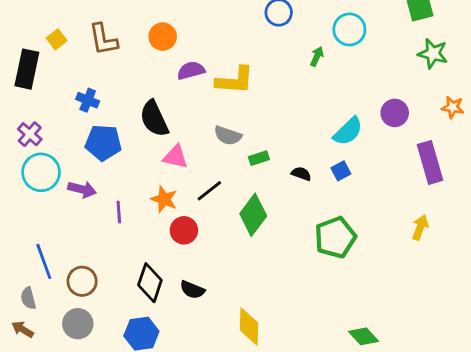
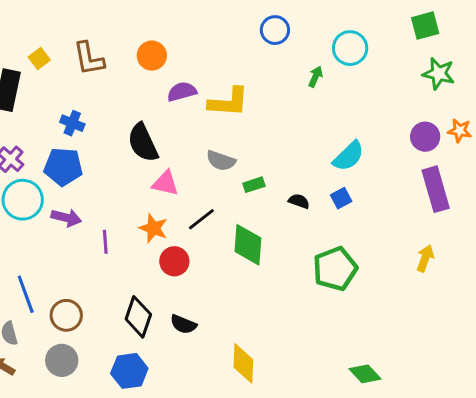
purple circle: (395, 113) -> (425, 137), moved
blue pentagon: (103, 143) -> (63, 167), moved
green diamond: (253, 215) -> (248, 245), turned -33

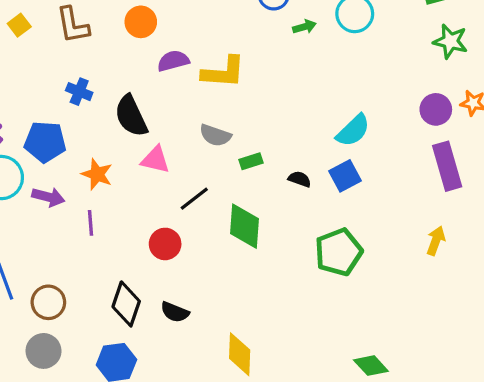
green arrow: (316, 77) -> (304, 27), moved, turned 50
blue cross: (72, 123) -> (79, 92), moved
blue square: (341, 198) -> (345, 176), size x1.4
orange star: (153, 228) -> (97, 174), moved

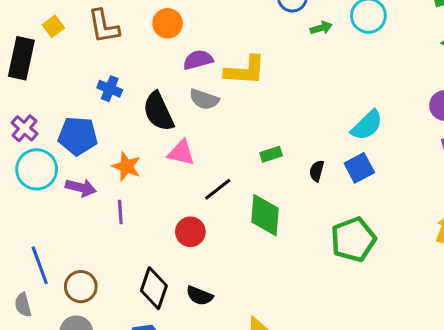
gray semicircle: (215, 135) -> (204, 99), moved
black semicircle: (300, 179) -> (317, 171), turned -95

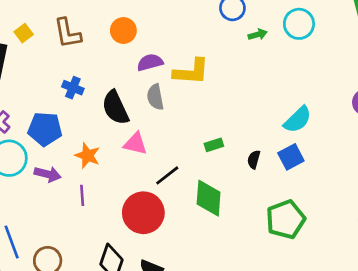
gray semicircle: (204, 99) -> (155, 97), turned 60
red circle: (190, 232) -> (143, 213), size x1.6

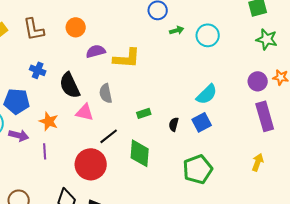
cyan circle: (299, 24) -> (208, 35), moved
gray semicircle: (155, 97) -> (106, 93), moved

